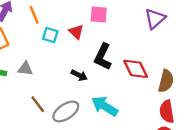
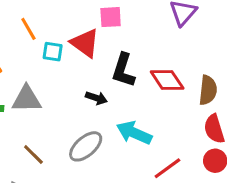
red triangle: (76, 32) -> (85, 43), size x1.5
gray triangle: (25, 69) -> (27, 99), size x1.5
brown line: (38, 104) -> (33, 154), moved

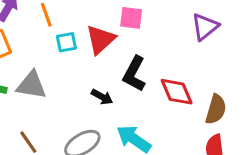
red triangle: (85, 43) -> (101, 39), turned 32
cyan square: (53, 52) -> (66, 42), turned -30

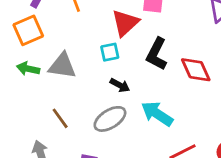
cyan square: (66, 42) -> (110, 52), moved
black arrow: (102, 97) -> (120, 85), moved

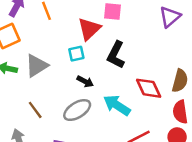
gray triangle: (62, 66) -> (36, 66), turned -40
red diamond: (196, 70) -> (149, 88), moved

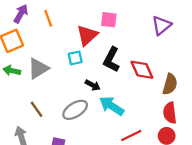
black arrow: (85, 81) -> (93, 85), moved
red diamond: (149, 88) -> (142, 70), moved

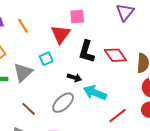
cyan square: (75, 58) -> (46, 59), moved

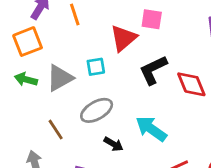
black L-shape: (87, 51) -> (153, 70), turned 35
black arrow: (74, 78) -> (113, 144), moved
gray ellipse: (63, 103) -> (97, 110), moved

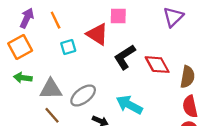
red triangle: (123, 38) -> (97, 34), turned -40
cyan square: (96, 67) -> (68, 47), moved
gray triangle: (60, 78) -> (51, 89), moved, turned 35

